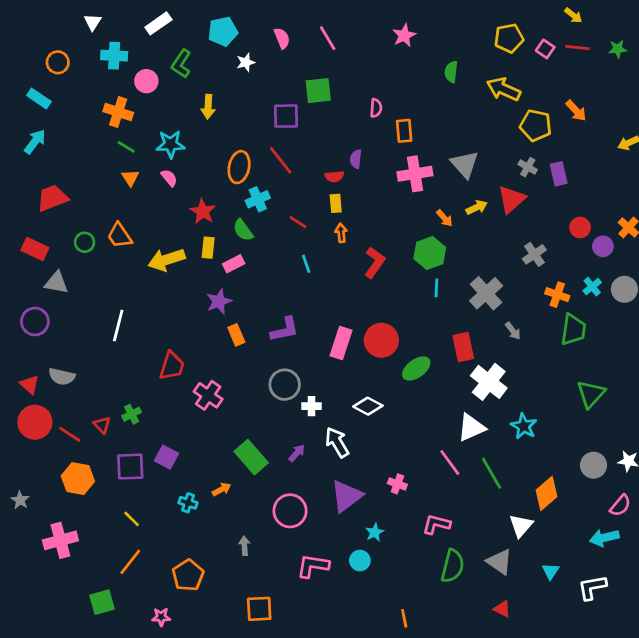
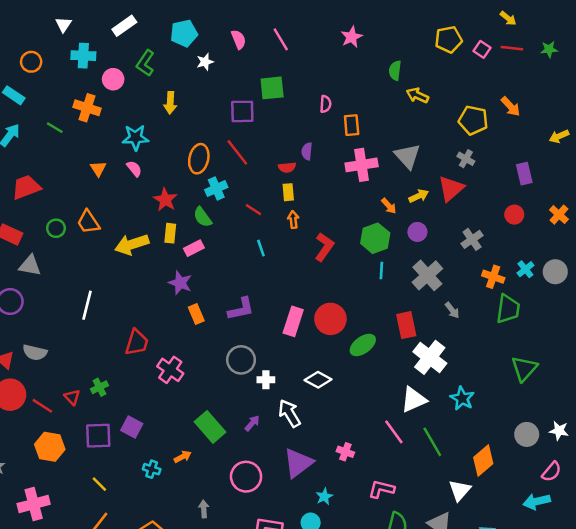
yellow arrow: (504, 89) -> (417, 95), moved, size x0.7
green line: (126, 147) -> (55, 128), moved
purple rectangle: (559, 174) -> (524, 174), moved
purple circle: (603, 246) -> (417, 232), moved
purple star: (219, 301) -> (180, 283), turned -30

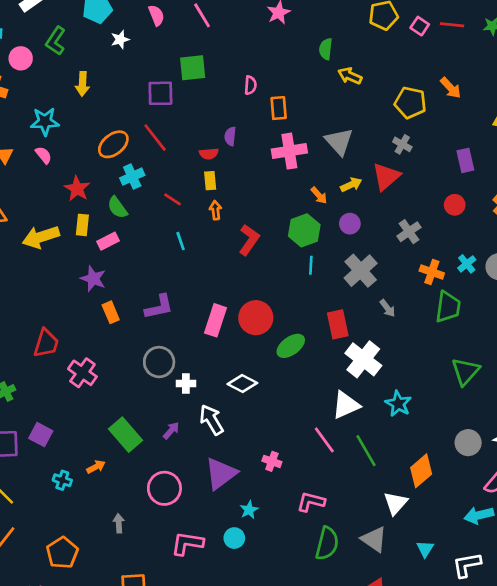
orange ellipse: (199, 159) -> (113, 144), turned 40

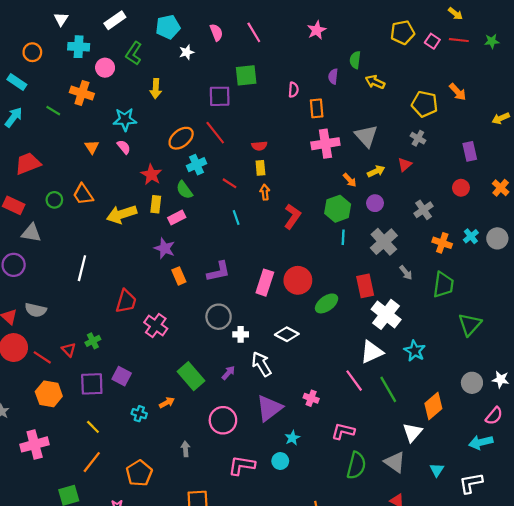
purple semicircle: (230, 136) -> (333, 76), moved
red triangle: (386, 177) -> (405, 165), size x0.6
green trapezoid: (448, 307) -> (443, 285), moved

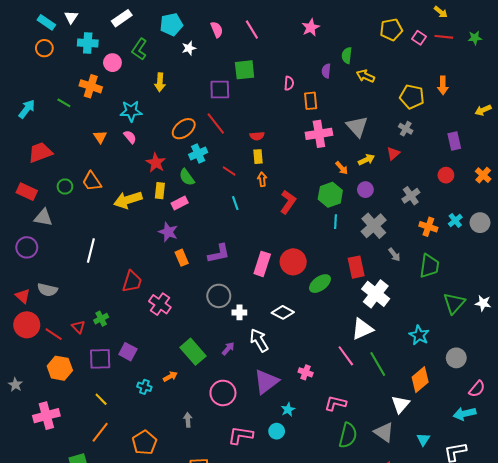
cyan rectangle: (17, 82) -> (46, 22), moved
orange arrow: (458, 92) -> (443, 85), turned 42
cyan star: (415, 351) -> (419, 335), moved
white star: (501, 379) -> (483, 303), moved

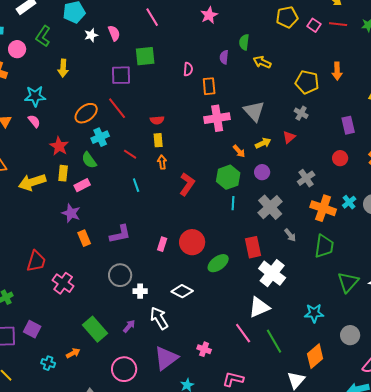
pink semicircle: (217, 30) -> (114, 33), moved
orange cross: (428, 227) -> (323, 208), size x1.4
pink rectangle: (262, 264) -> (162, 244), size x0.6
cyan star: (419, 335) -> (314, 313), turned -30

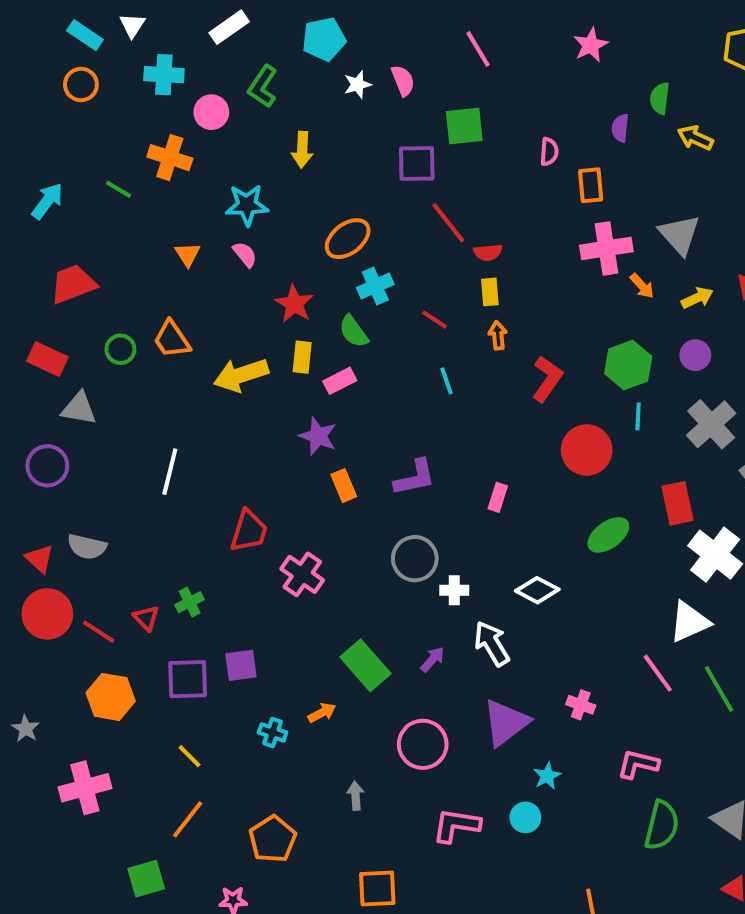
red line: (117, 108) -> (448, 223), moved
orange arrow: (239, 151) -> (642, 286), moved
red circle: (192, 242) -> (587, 450), moved
purple square: (32, 329) -> (241, 665), turned -36

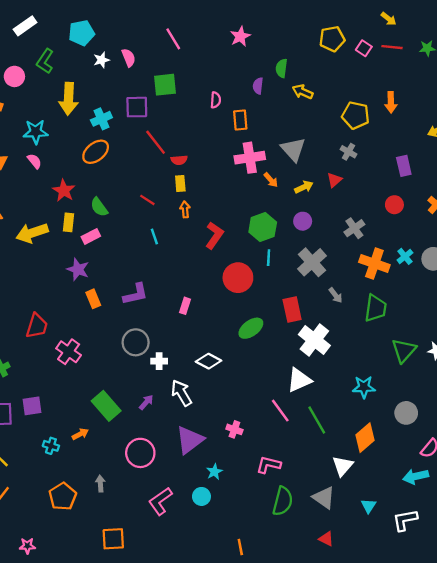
yellow arrow: (302, 150) -> (69, 99), size x1.5
cyan cross: (375, 286) -> (101, 119), moved
pink L-shape: (456, 825) -> (160, 501), turned -44
orange pentagon: (273, 839) -> (63, 496), moved

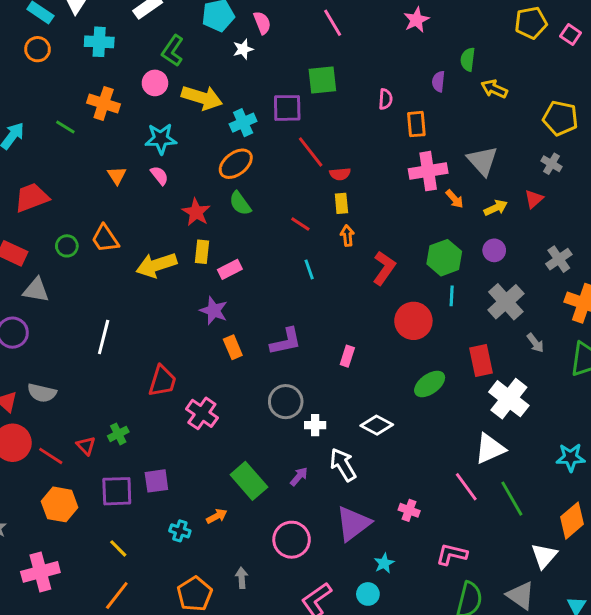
pink semicircle: (129, 58) -> (262, 23), moved
pink circle: (14, 76) -> (155, 83), moved
yellow arrow: (69, 99) -> (202, 98), turned -76
green semicircle: (99, 207) -> (240, 203), moved

